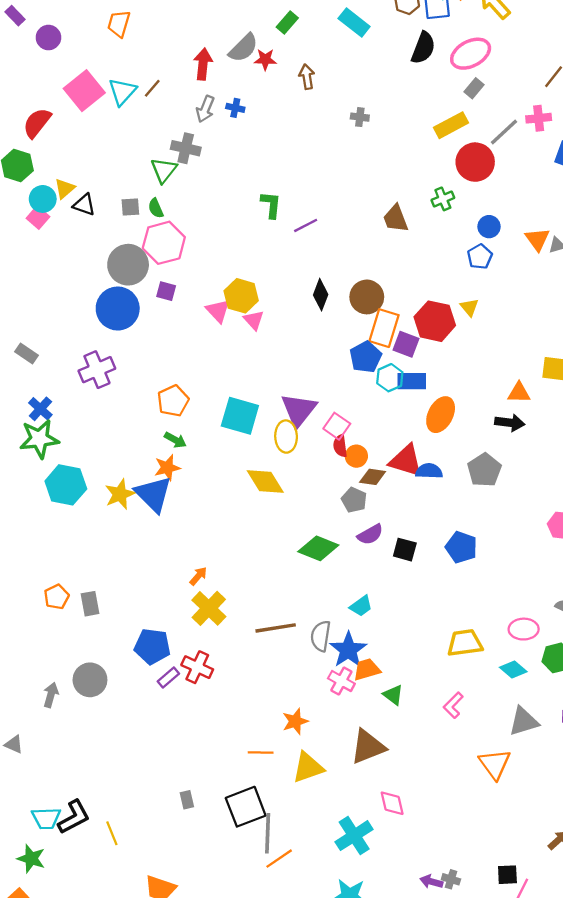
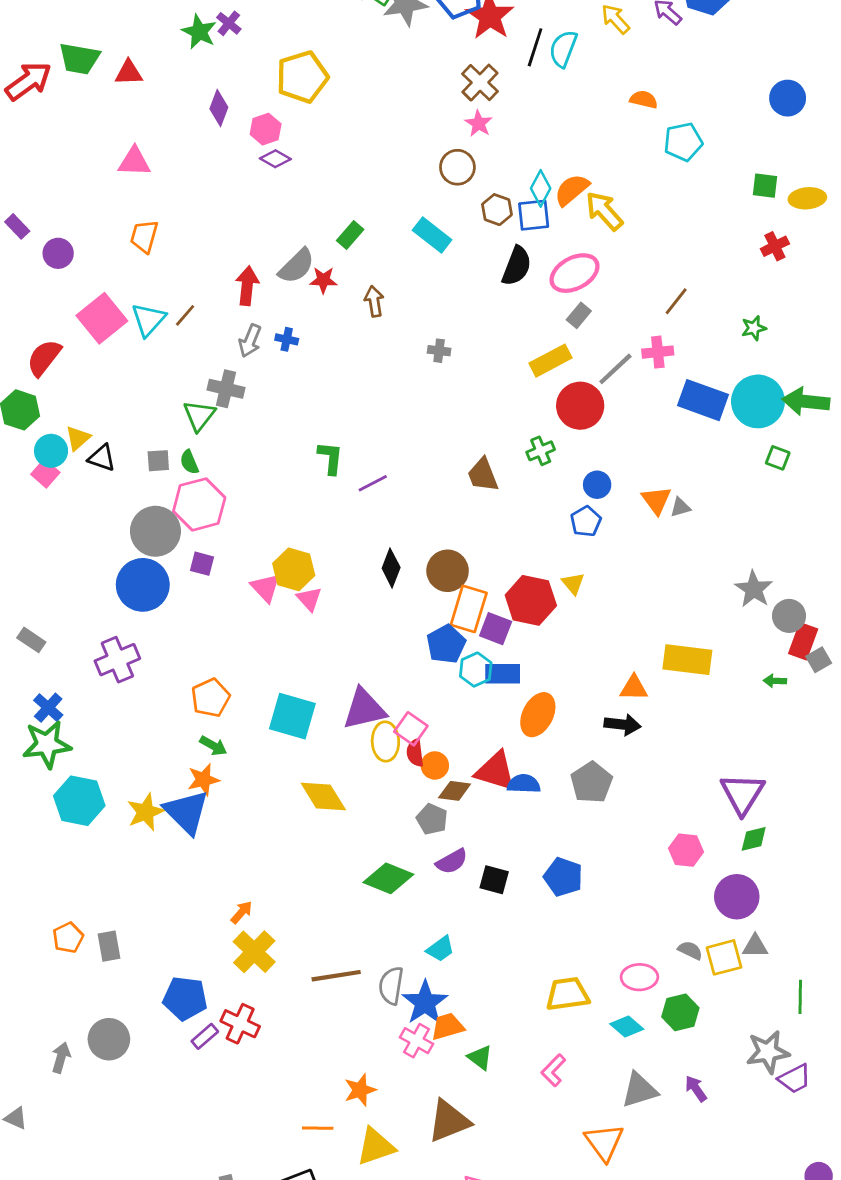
purple triangle: (299, 410) -> (364, 709), turned 39
yellow ellipse: (286, 437) -> (385, 741), moved

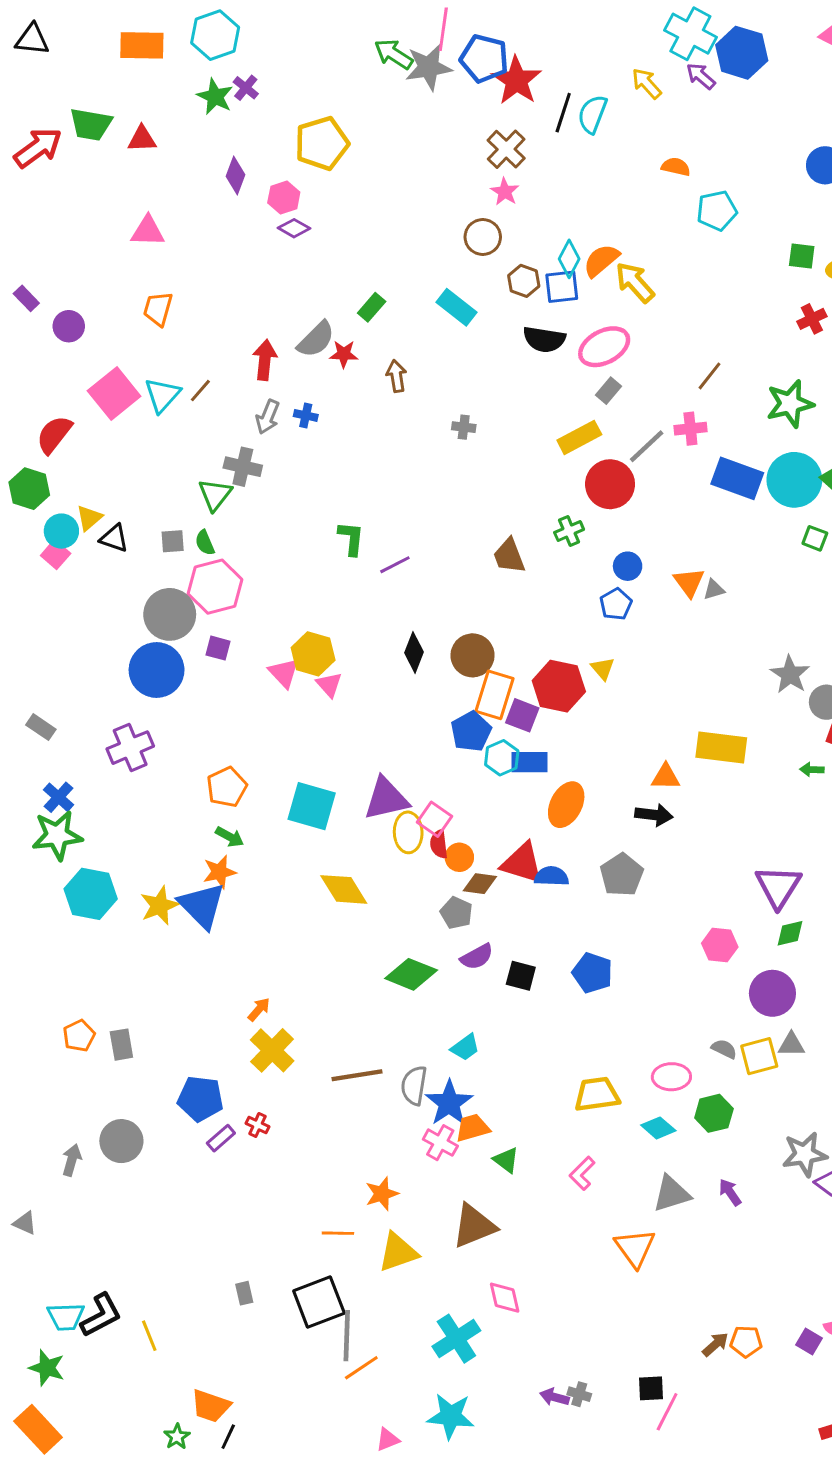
black semicircle: (517, 266) -> (544, 339), turned 78
green star: (754, 328) -> (790, 404), size x1.8
red cross: (240, 1024) -> (257, 1125), size x0.6

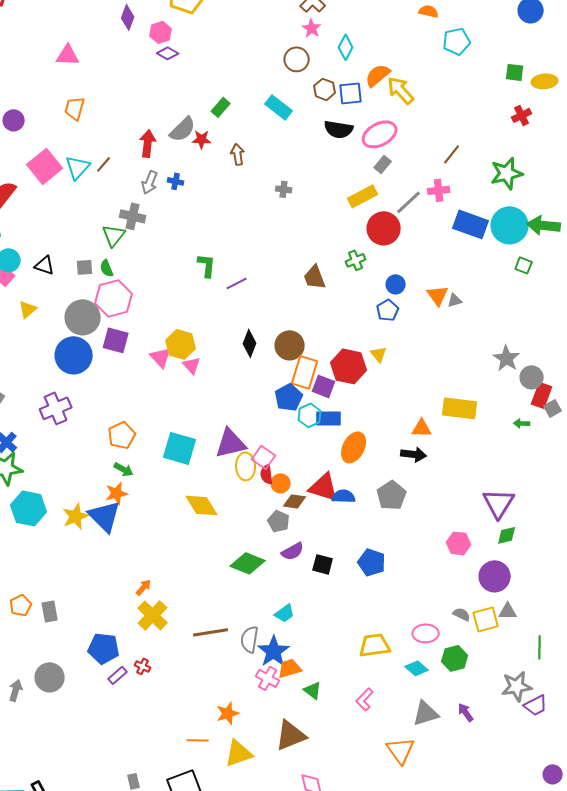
cyan diamond: (569, 259) -> (346, 47), moved
yellow triangle: (89, 518) -> (28, 309), moved
purple square: (218, 648) -> (116, 340), size x1.5

